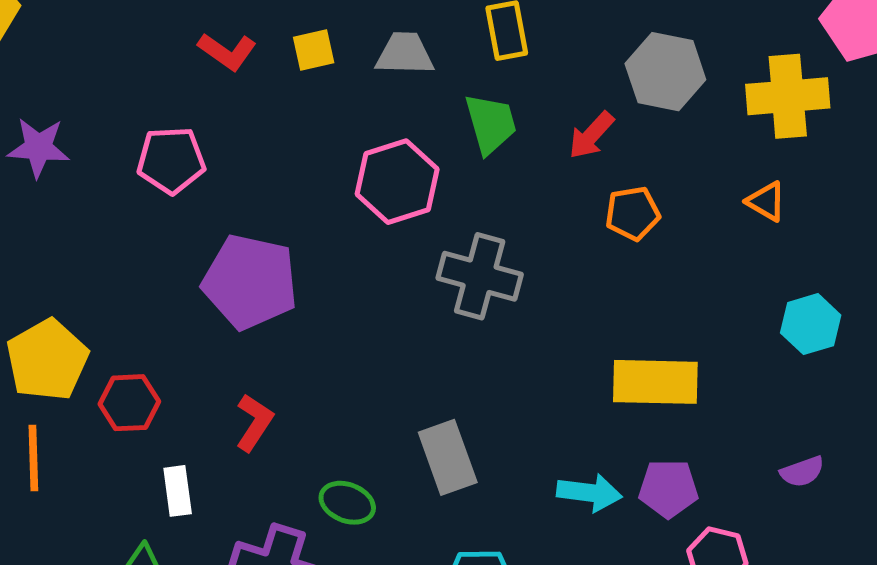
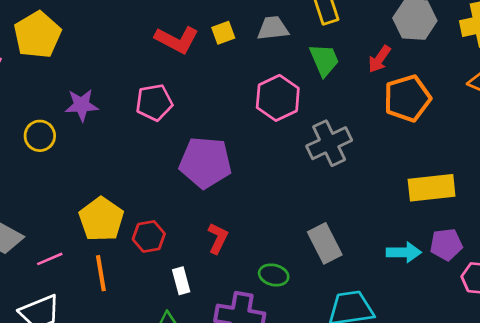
red L-shape: (227, 52) -> (177, 40), size x1.4
orange pentagon: (633, 213) -> (407, 98), size x1.6
gray cross: (480, 276) -> (329, 143), turned -33

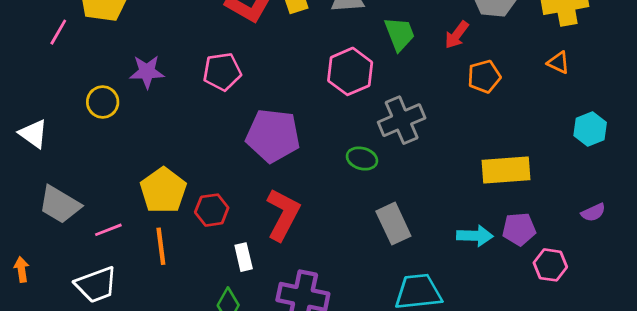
orange pentagon: (407, 98) -> (484, 77), size x0.7
red L-shape: (218, 238) -> (283, 214), size x1.6
green ellipse: (274, 275) -> (362, 159), moved

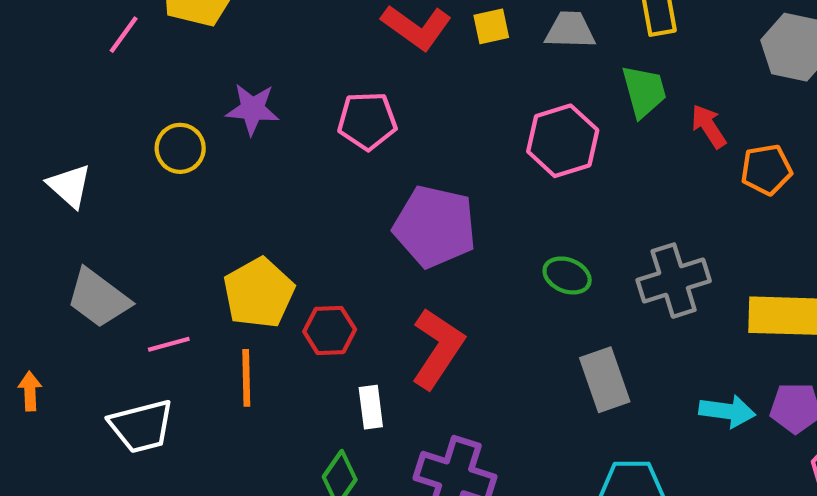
red arrow: (457, 35) -> (709, 126), moved, turned 104
gray cross: (402, 120) -> (674, 281), moved

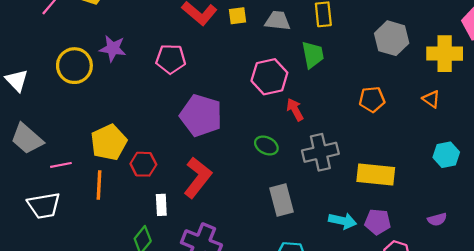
red arrow: (709, 126) -> (295, 110), moved
yellow circle: (180, 148) -> (74, 66), size x1.4

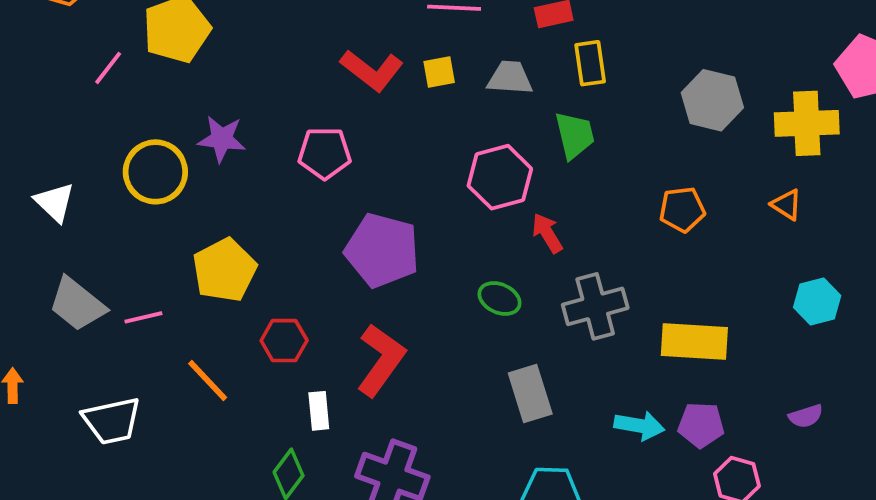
yellow pentagon: (109, 142) -> (224, 270), moved
pink line: (61, 165) -> (143, 317), moved
orange line: (99, 185) -> (208, 380), turned -44

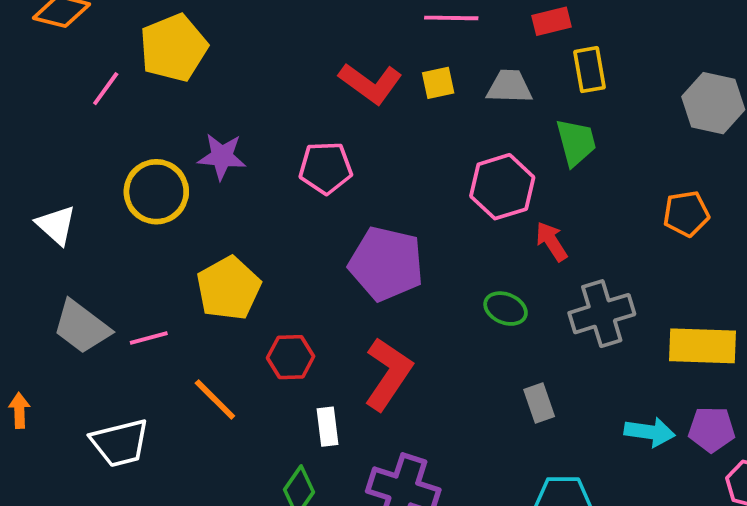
gray rectangle: (530, 394) -> (539, 403), size x0.7

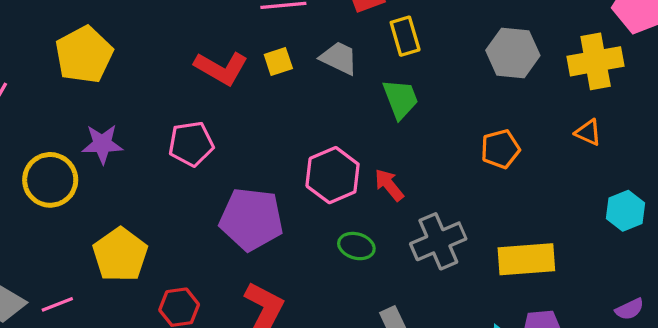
yellow pentagon: (174, 48) -> (84, 55), moved
gray trapezoid: (509, 87) -> (339, 58), turned 30
pink hexagon: (502, 187) -> (333, 175), moved

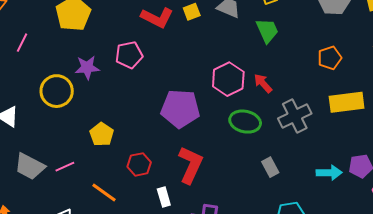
pink pentagon: (191, 144) -> (129, 55), moved
green ellipse: (356, 246) -> (245, 122), size x1.4
yellow pentagon: (120, 255) -> (102, 134), size x0.7
yellow rectangle: (526, 259) -> (347, 102), moved

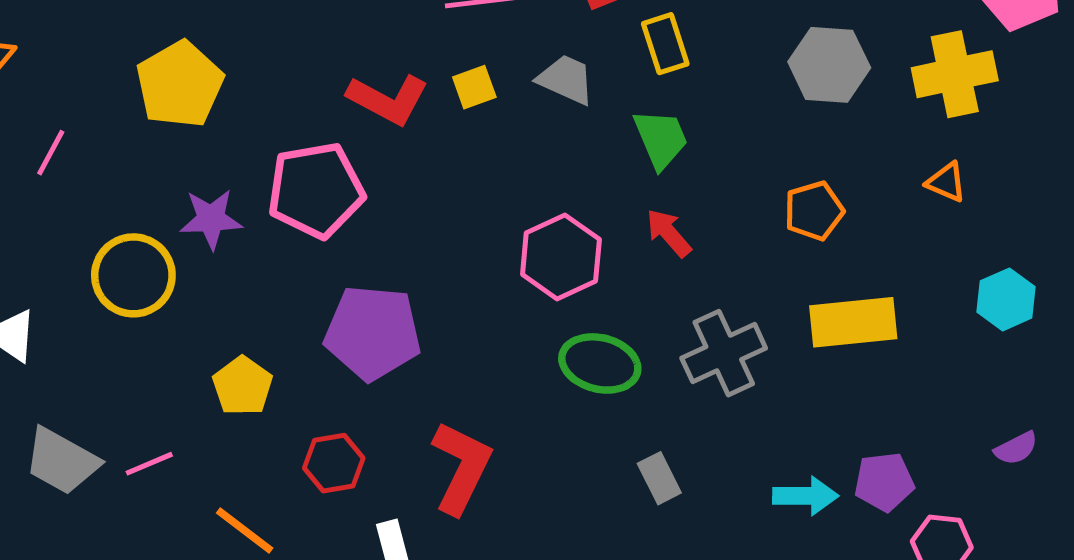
pink pentagon: (129, 55) -> (316, 190), size x1.4
red arrow: (263, 83) -> (669, 233), moved
purple pentagon: (180, 109) -> (373, 333), moved

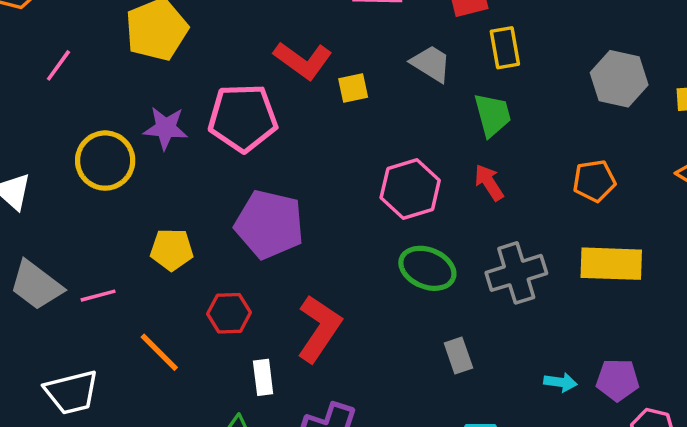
yellow square: (474, 87) -> (353, 88), moved
yellow pentagon: (242, 386) -> (172, 250), turned 30
cyan arrow: (806, 496) -> (560, 382), size x0.7

